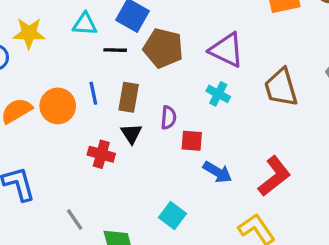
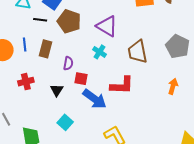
black triangle: (131, 134) -> (57, 90), moved
red cross: (101, 154) -> (26, 82), turned -35
blue arrow: (217, 172) -> (95, 99), size x1.4
red L-shape: (274, 176) -> (122, 85), moved, turned 35

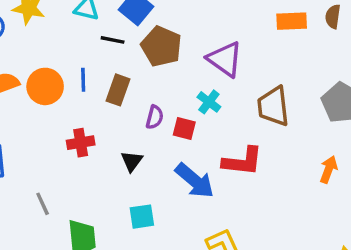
red square: (81, 79) -> (184, 129), moved
cyan square: (65, 122) -> (142, 217), turned 35

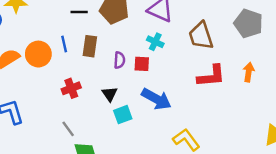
red L-shape: (242, 161) -> (211, 76), moved
gray line: (43, 204) -> (68, 129), moved
cyan square: (142, 217) -> (123, 115), moved

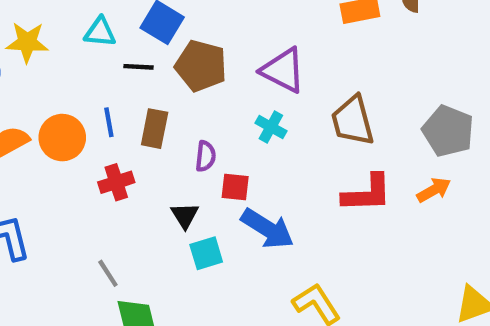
gray pentagon: (248, 23) -> (448, 131), moved
red square: (142, 64) -> (235, 187), moved
orange arrow: (249, 72) -> (434, 190), turned 48
red cross: (71, 88) -> (116, 182), moved

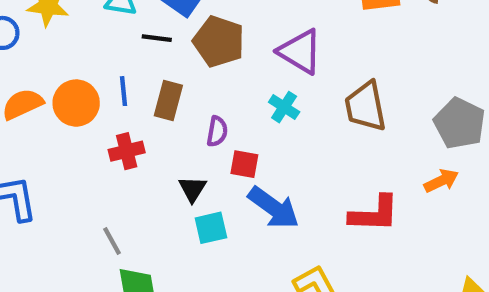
red L-shape: (367, 193) -> (374, 214), moved

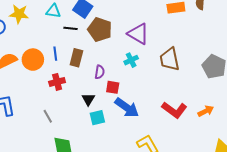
cyan cross: (284, 107) -> (131, 60), turned 32
orange arrow: (441, 181) -> (206, 111), moved
red L-shape: (374, 214) -> (174, 110), turned 35
gray line: (112, 241) -> (48, 116), moved

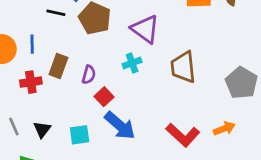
brown rectangle: (76, 58) -> (58, 66), moved
red square: (113, 87) -> (104, 97), turned 32
black triangle: (88, 99) -> (42, 129), moved
orange arrow: (206, 111) -> (224, 129), moved

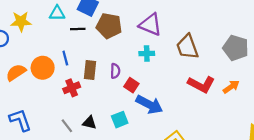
cyan cross: (132, 63) -> (147, 53), turned 32
black triangle: (42, 129) -> (89, 123), turned -40
red L-shape: (183, 135) -> (201, 84), moved

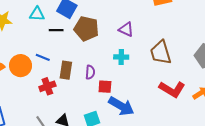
purple triangle: (150, 25) -> (126, 29), size x0.7
blue line: (65, 58) -> (43, 57), turned -56
red square: (131, 85) -> (105, 87), turned -32

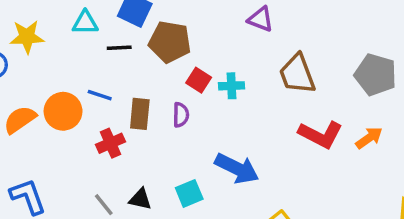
purple triangle: (126, 29) -> (261, 19), moved
red square: (105, 87) -> (199, 80), moved, turned 32

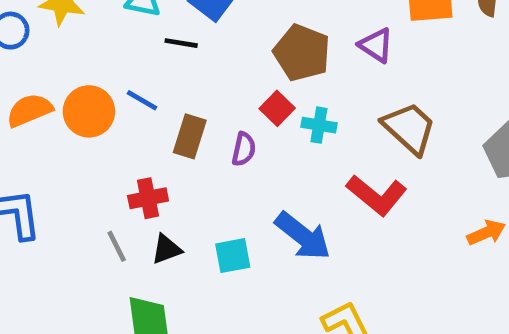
brown pentagon: (170, 42) -> (302, 53), moved
brown trapezoid: (297, 74) -> (409, 128), turned 141
red L-shape: (321, 135) -> (377, 195), moved
red cross: (110, 143) -> (148, 198), moved
black triangle: (140, 199) -> (166, 249), turned -45

